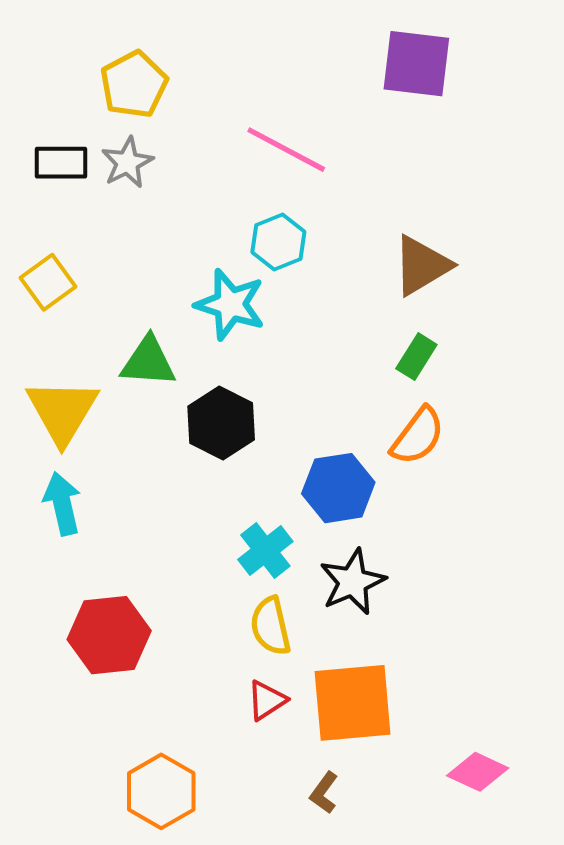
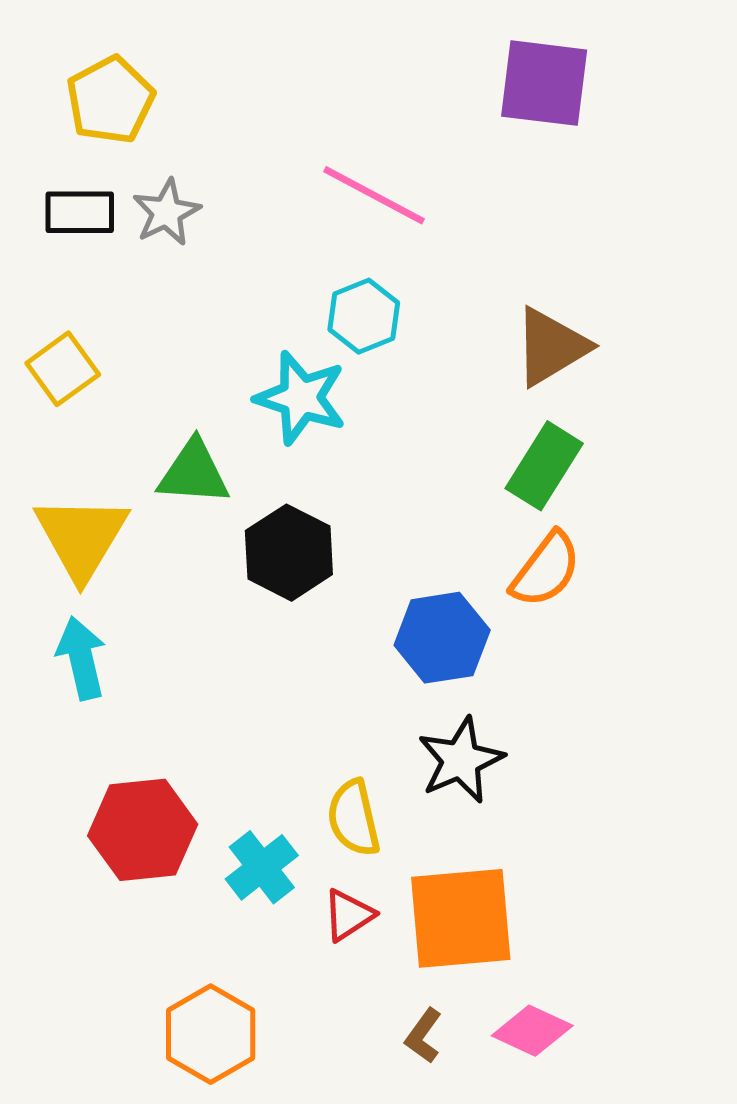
yellow pentagon: (134, 84) -> (110, 100), moved
green rectangle: (416, 357) -> (544, 466), size x1.4
cyan cross: (265, 551) -> (262, 867), moved
pink diamond: (478, 772) -> (532, 1031), moved

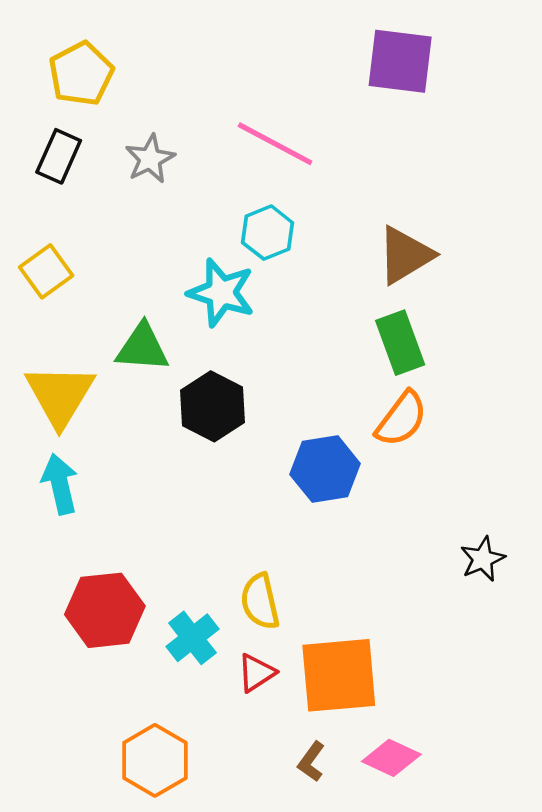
black rectangle: (80, 212) -> (59, 156), turned -66
gray star: (166, 212) -> (150, 159), moved
green rectangle: (544, 466) -> (400, 343), turned -52
black star: (461, 760) -> (483, 559), moved, size x0.7

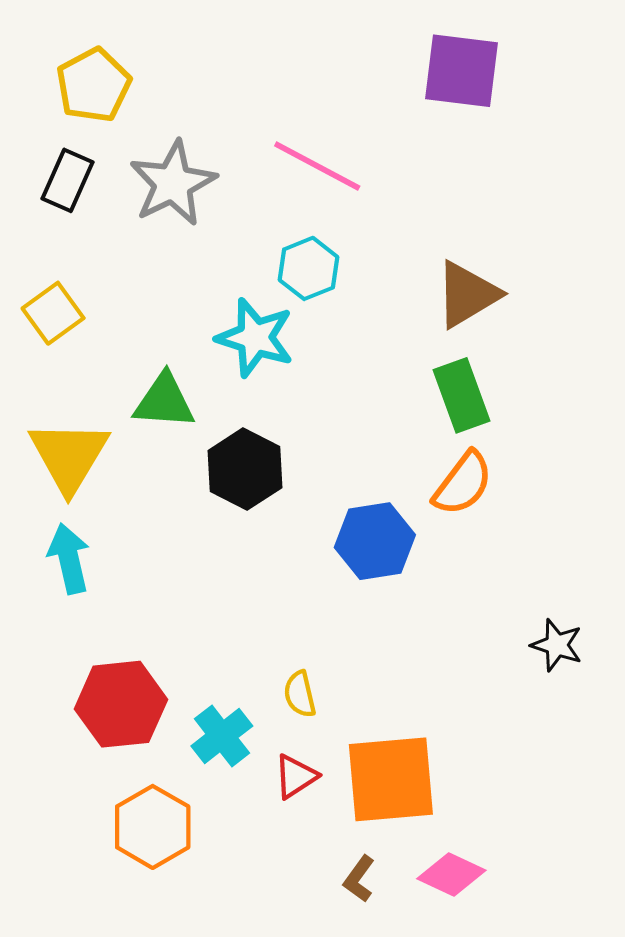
gray star: (150, 159) -> (173, 183), size x1.5
black star: (483, 559) -> (557, 645), turned -30
yellow semicircle: (260, 602) -> (300, 694), size x0.7
orange hexagon: (155, 760) -> (153, 827), moved

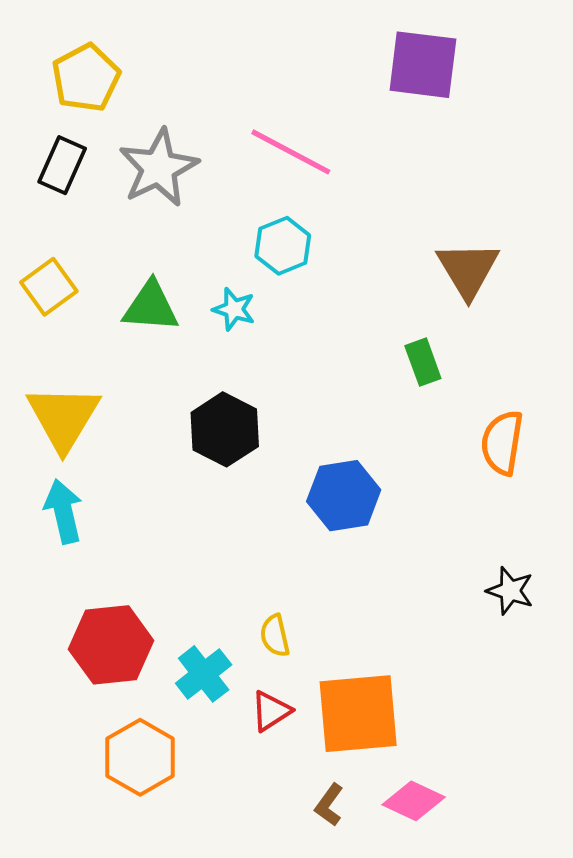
brown triangle: (467, 294) -> (468, 270), moved, turned -30
cyan star: (255, 338) -> (234, 309), size x0.6
green rectangle: (461, 395) -> (423, 362), size x0.7
green triangle: (164, 401) -> (151, 307), moved
orange semicircle: (463, 483) -> (502, 443), moved, turned 152

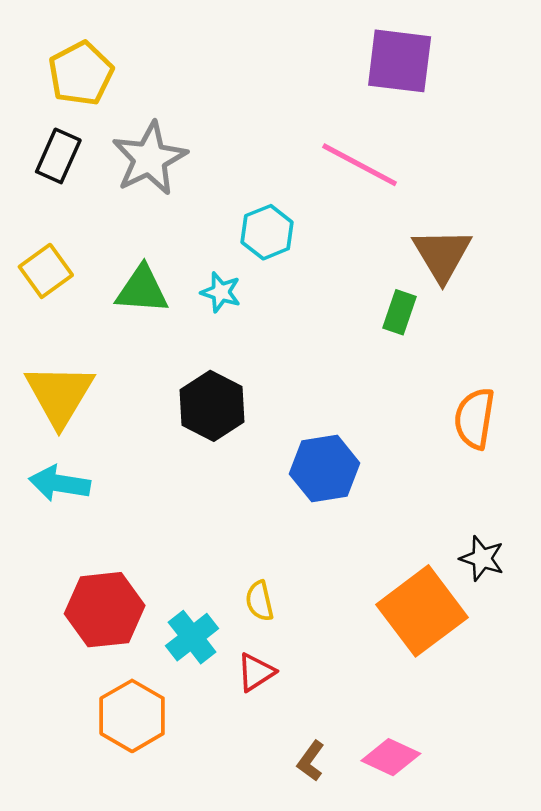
pink line: (291, 152) -> (360, 165), moved
green rectangle: (423, 362) -> (400, 312), moved, turned 39
cyan arrow: (63, 511) -> (60, 483), turned -68
orange square: (358, 714) -> (422, 611), moved, turned -32

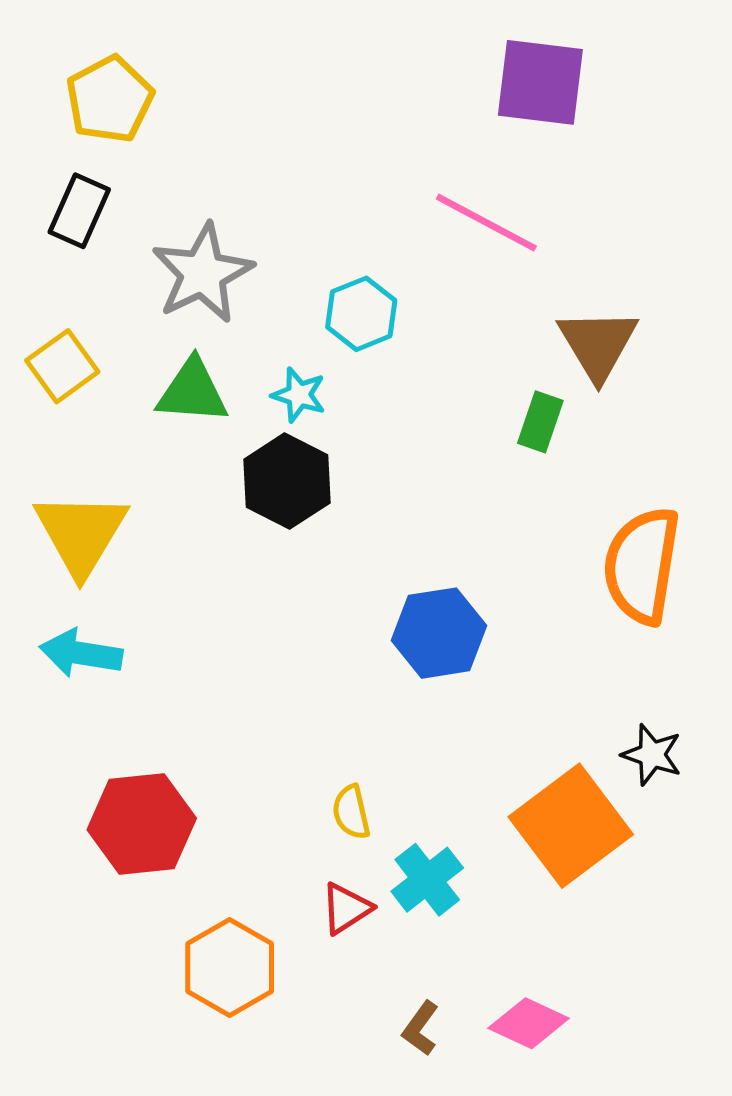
gray star: (150, 158) -> (203, 273), moved
black hexagon: (212, 406) -> (287, 481), moved
orange semicircle: (475, 418) -> (642, 565), size x1.4
cyan cross: (192, 637) -> (427, 880), moved
orange hexagon: (132, 716) -> (230, 968), moved

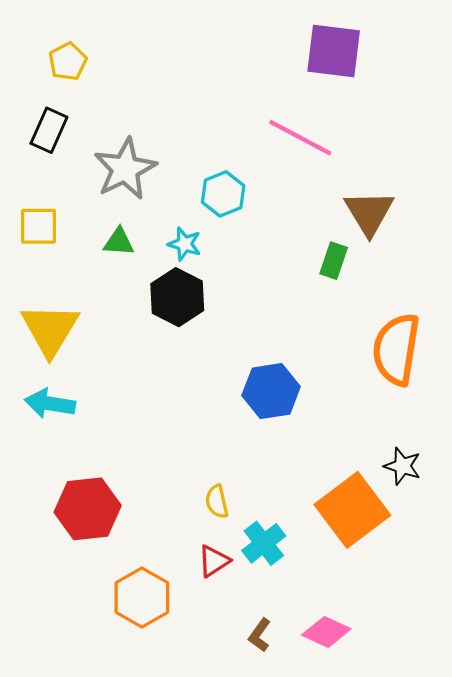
yellow pentagon: (110, 99) -> (68, 61), size x0.7
yellow square: (62, 366) -> (39, 226), turned 36
green triangle: (192, 391) -> (119, 242), size x0.7

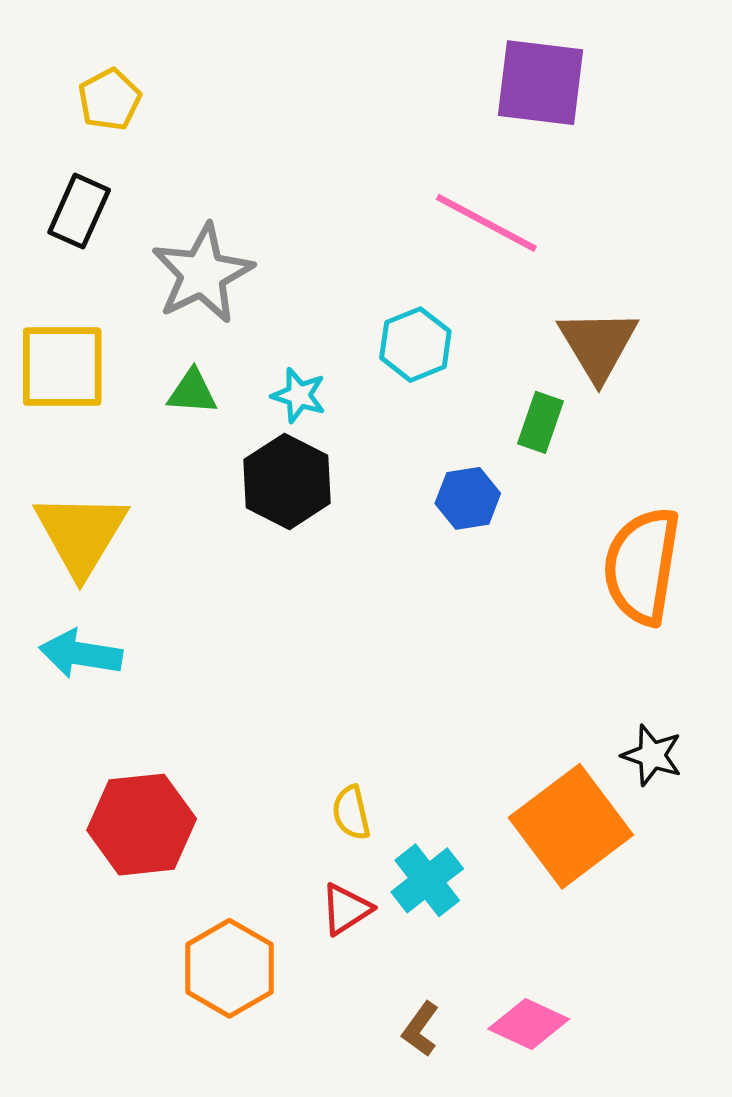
cyan hexagon: (223, 194) -> (415, 345), moved
yellow square: (39, 226) -> (62, 367), size x1.4
blue hexagon: (271, 391) -> (468, 498), moved, size x0.7

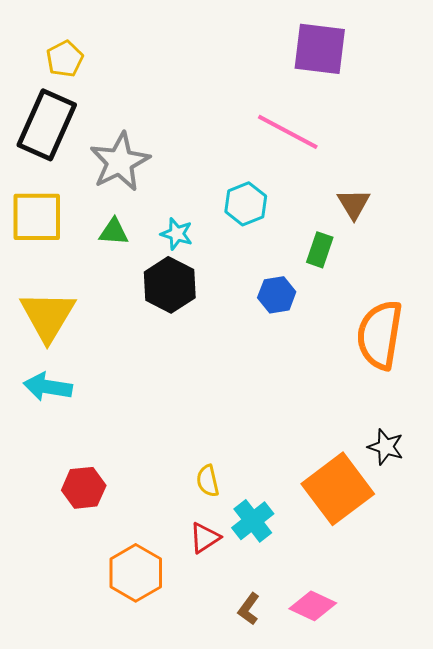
black rectangle: (79, 211) -> (47, 125), size x1.6
brown triangle: (598, 345) -> (354, 204), size x0.7
red hexagon: (142, 825) -> (84, 488), size x0.7

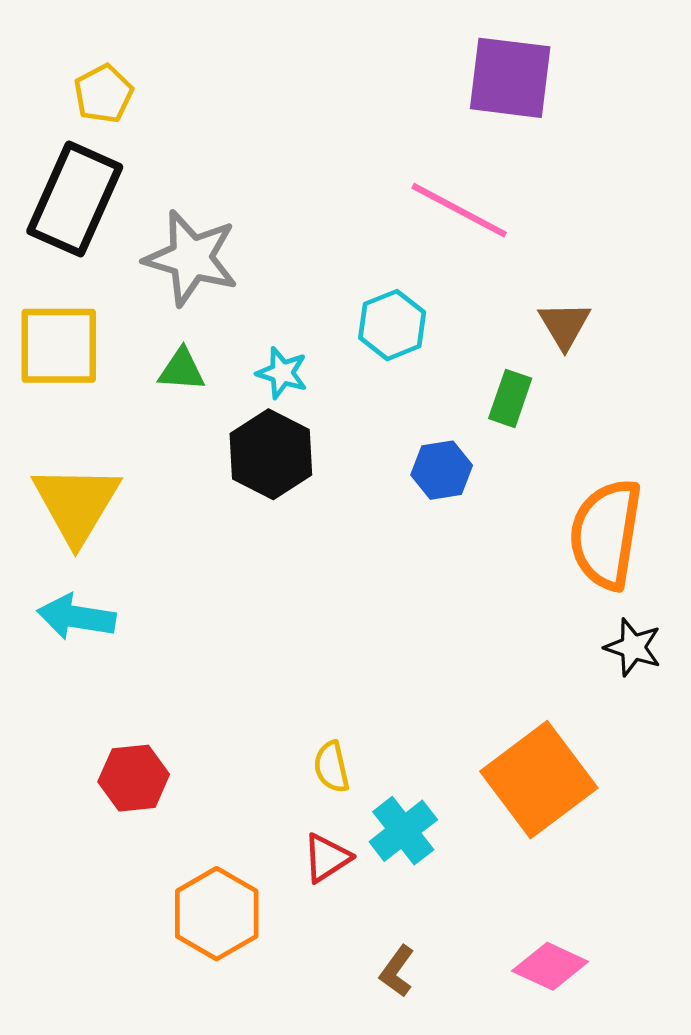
gray star: (120, 162) -> (191, 258), turned -30
black star: (386, 447) -> (633, 647), moved
pink diamond: (313, 606) -> (550, 966), moved

